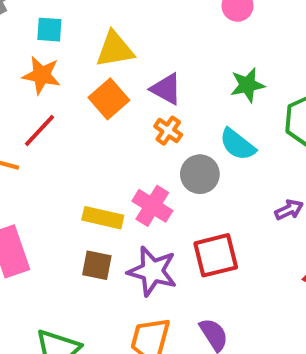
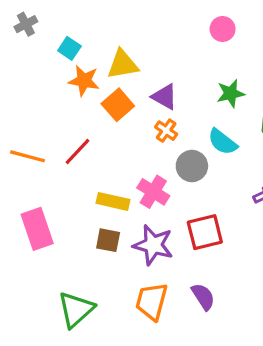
cyan square: (49, 30) -> (69, 48), turned 30
orange star: (41, 75) -> (84, 81), moved
red line: (39, 131) -> (77, 152), moved

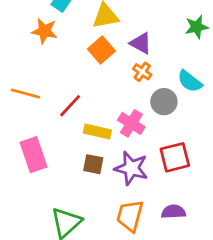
orange star: (84, 81) -> (44, 31), moved
green star: (231, 93) -> (197, 27), moved
red line: (77, 152) -> (70, 106), moved
purple semicircle: (203, 297) -> (173, 212), turned -60

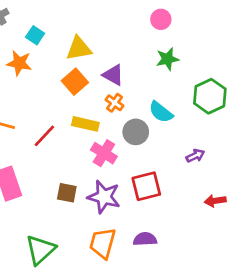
yellow rectangle: (97, 132) -> (85, 124), moved

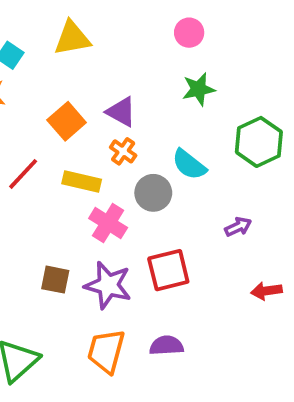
yellow triangle: (79, 48) -> (72, 38), moved
red line: (44, 136) -> (23, 174), moved

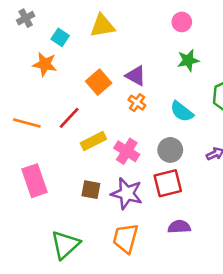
yellow rectangle: (82, 182) -> (93, 141), moved, turned -40
gray circle: (153, 193) -> (170, 150), moved
purple semicircle: (166, 346) -> (179, 227), moved

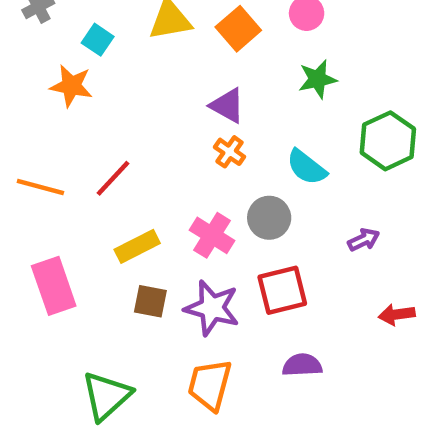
orange square: (99, 82) -> (238, 29), moved
yellow rectangle: (93, 141) -> (137, 246), moved
gray circle: (170, 150) -> (269, 218), moved

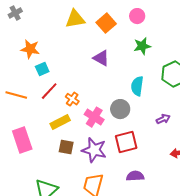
cyan square: (98, 40) -> (42, 69), moved, turned 32
orange cross: (230, 152) -> (72, 99), moved
cyan semicircle: (307, 167) -> (137, 86), turned 60

